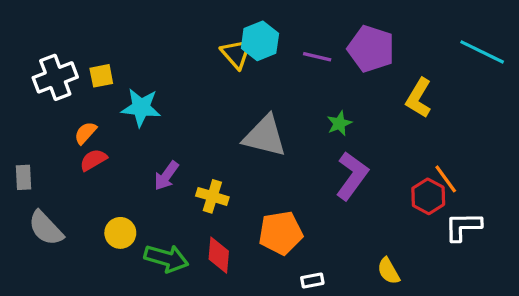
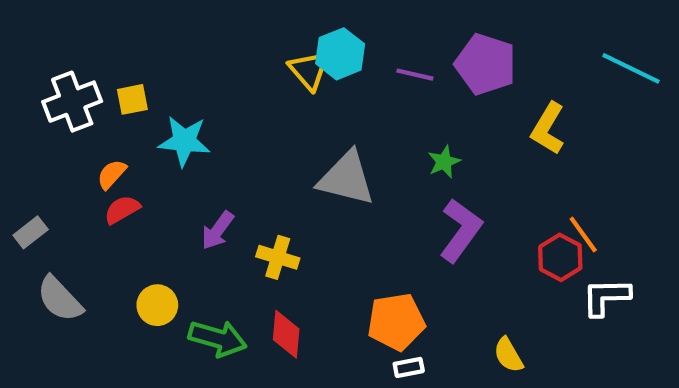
gray rectangle: (24, 177) -> (31, 232), turned 55
orange pentagon: (281, 233) -> (396, 322), moved

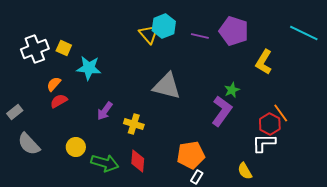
yellow square: (132, 99) -> (64, 48), turned 35
green star: (444, 162) -> (232, 90), moved
white L-shape: (606, 297) -> (264, 143), moved
white rectangle: (409, 367) -> (197, 177), turned -48

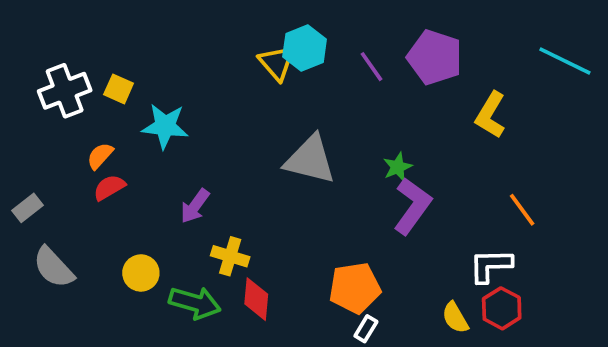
purple line: (200, 36) -> (372, 67), turned 42
green star: (232, 90) -> (398, 167), moved
yellow cross: (134, 124) -> (230, 256), moved
red hexagon: (270, 124) -> (502, 308), moved

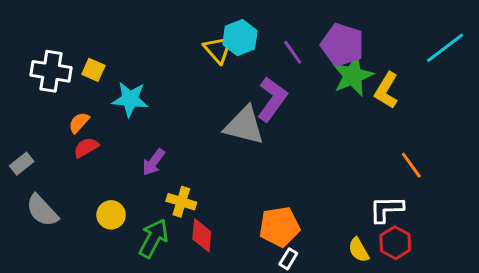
cyan line: (565, 61) -> (445, 48), turned -63
white cross: (65, 91) -> (51, 71), turned 30
green star: (398, 167) -> (353, 76), moved, size x1.8
purple L-shape: (412, 206) -> (272, 99), moved
green arrow: (195, 303) -> (154, 238), turned -78

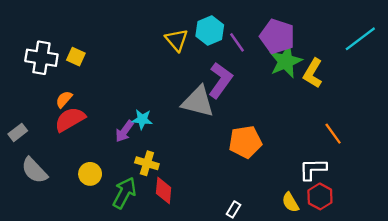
cyan hexagon: (240, 38) -> (210, 31), moved
cyan star: (130, 99) -> (142, 119), moved, size x0.7
red semicircle: (86, 147) -> (70, 119), size x1.5
orange pentagon: (279, 227) -> (245, 142), moved

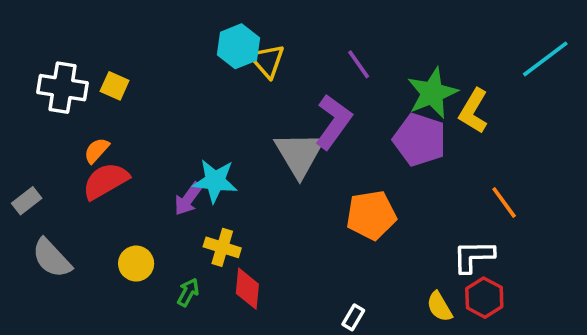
cyan hexagon: (210, 31) -> (238, 46), moved
purple pentagon: (277, 36) -> (420, 140), moved
gray triangle: (198, 102) -> (299, 154), turned 45
cyan star: (142, 119) -> (215, 181), size x1.4
green arrow: (124, 193) -> (188, 292), size x0.6

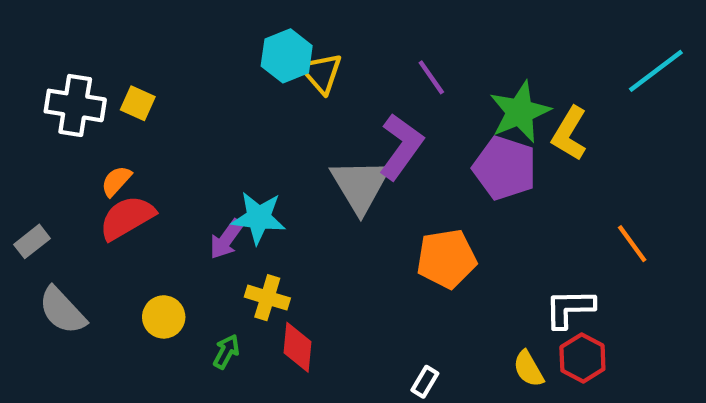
orange line: (504, 203) -> (632, 244), moved

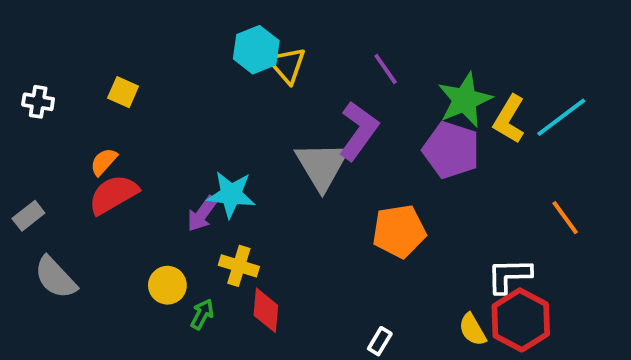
cyan line: (656, 71) -> (561, 117), moved
white cross: (75, 105) -> (38, 102), moved, size x0.6
yellow circle: (164, 317) -> (167, 285), moved
red hexagon: (582, 358) -> (521, 320), size x1.4

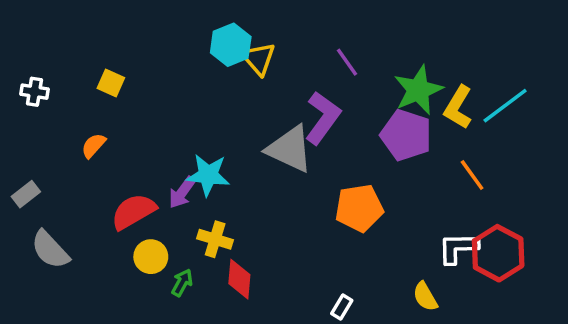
gray triangle: (322, 166) -> (290, 149), turned -34
red semicircle: (113, 194) -> (133, 211), moved
orange line: (565, 218) -> (472, 175), moved
red hexagon: (521, 320) -> (498, 253), moved

